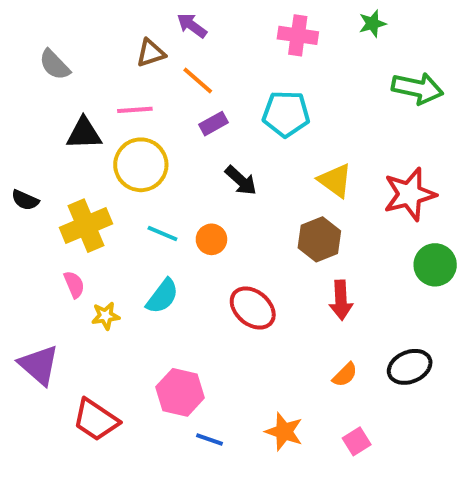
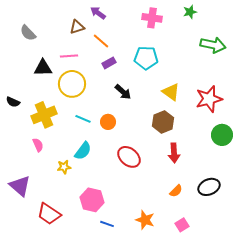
yellow star: (106, 316) -> (64, 167), moved

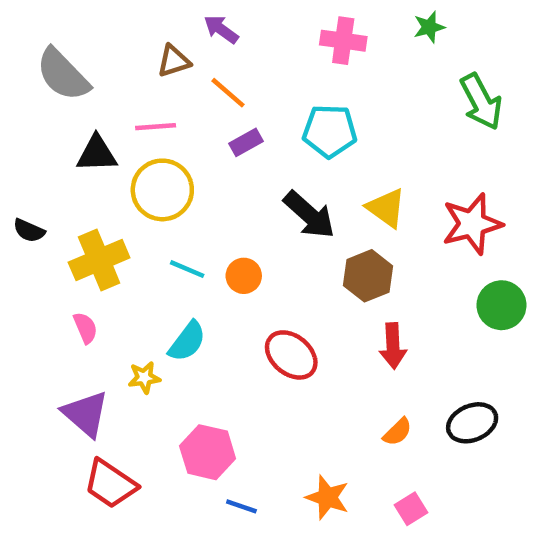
gray semicircle: (28, 33) -> (63, 75), size x1.5
green arrow: (213, 45) -> (481, 102), turned 50
black arrow: (123, 92) -> (309, 215), moved, size x1.4
purple triangle: (20, 186) -> (85, 414), moved

